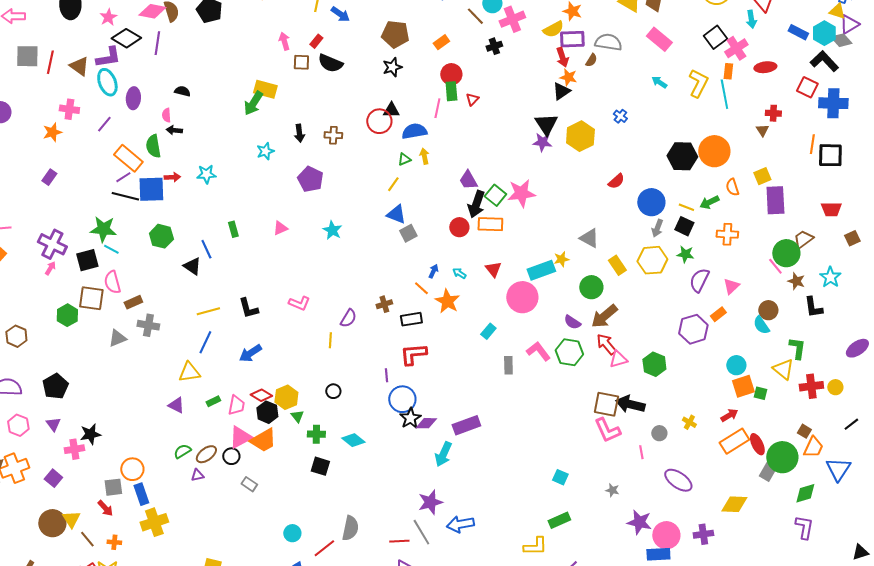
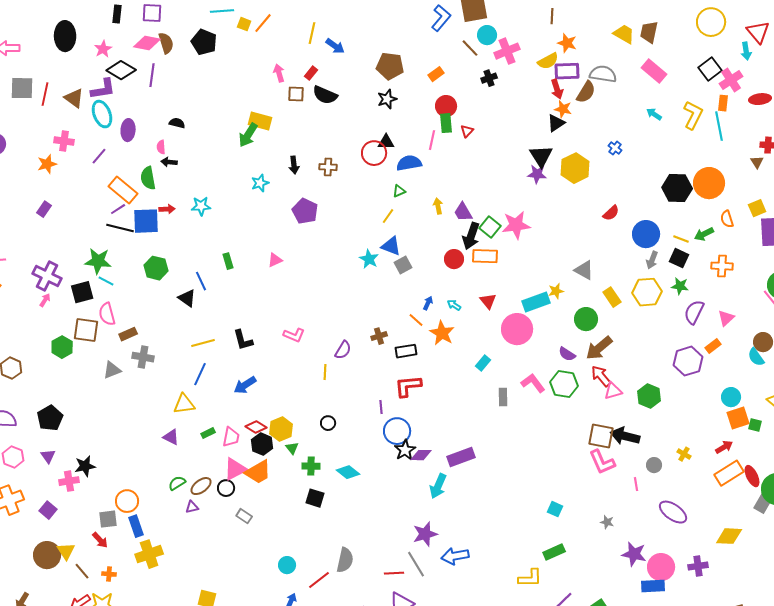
brown semicircle: (591, 60) -> (586, 92), size x1.6
yellow arrow: (424, 156) -> (438, 206), moved
cyan star: (332, 230) -> (369, 259), moved

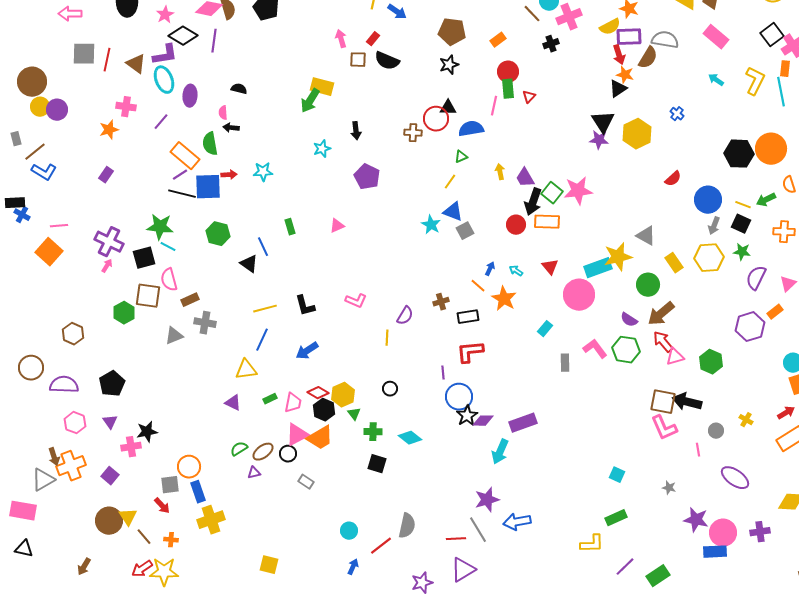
brown cross: (328, 167) -> (413, 133), moved
yellow star: (556, 291) -> (618, 257), size x1.8

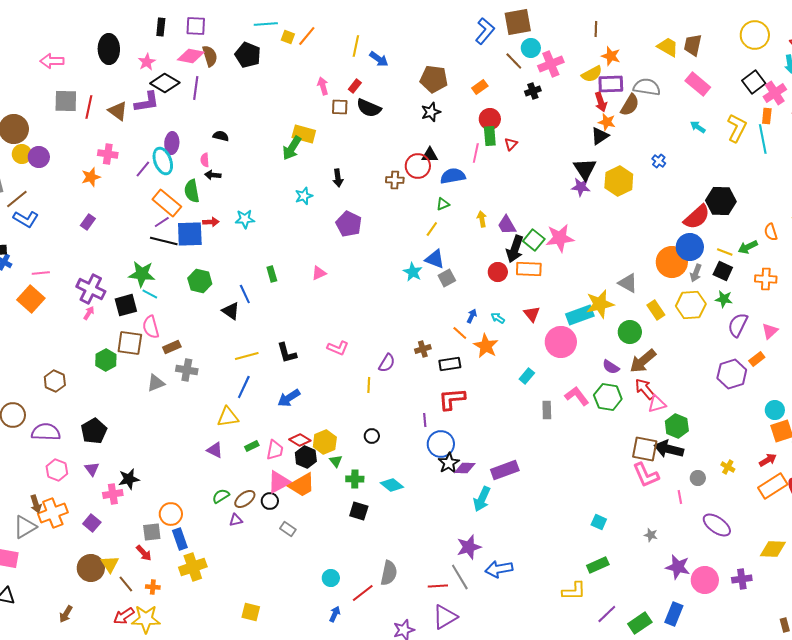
cyan ellipse: (164, 80) -> (163, 161), moved
orange circle: (771, 149) -> (672, 262), moved
red semicircle: (673, 179) -> (697, 217), moved, size x1.6
green hexagon: (711, 362) -> (677, 426), moved
blue rectangle: (715, 552) -> (674, 614), moved, turned -65

